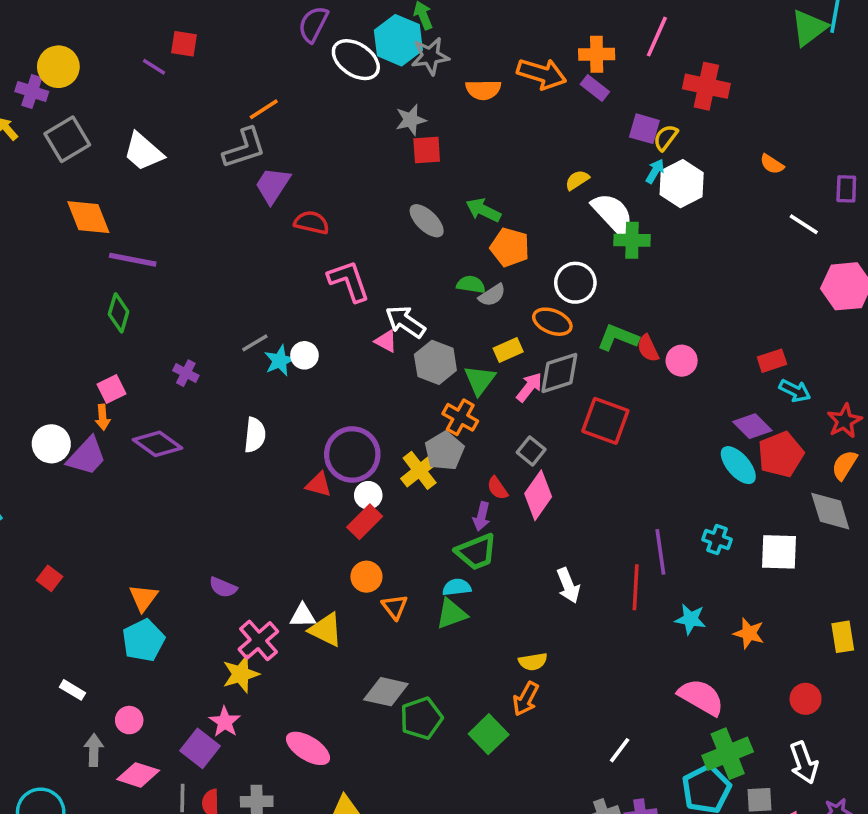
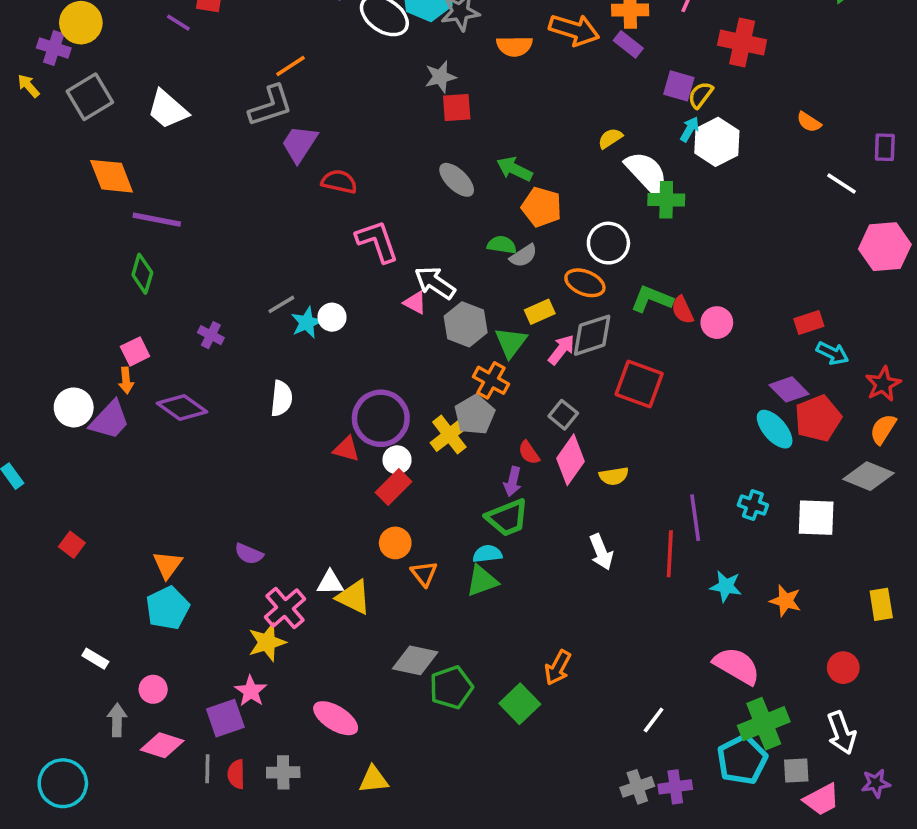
gray diamond: (830, 511) -> (869, 476), turned -51
yellow semicircle: (533, 662) -> (614, 476), moved
purple square: (200, 748) -> (225, 718), turned 33

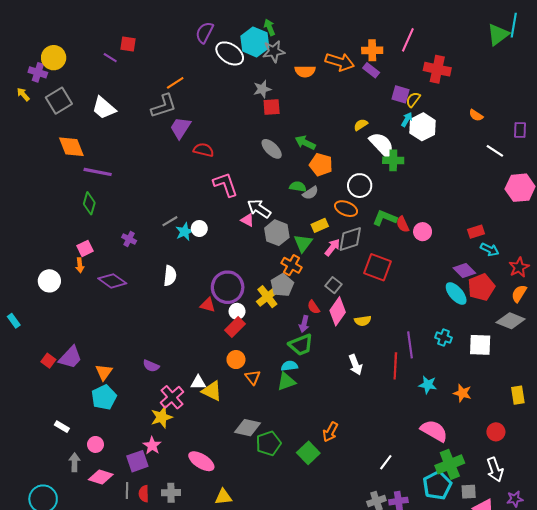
purple trapezoid: (110, 420) -> (70, 357), moved

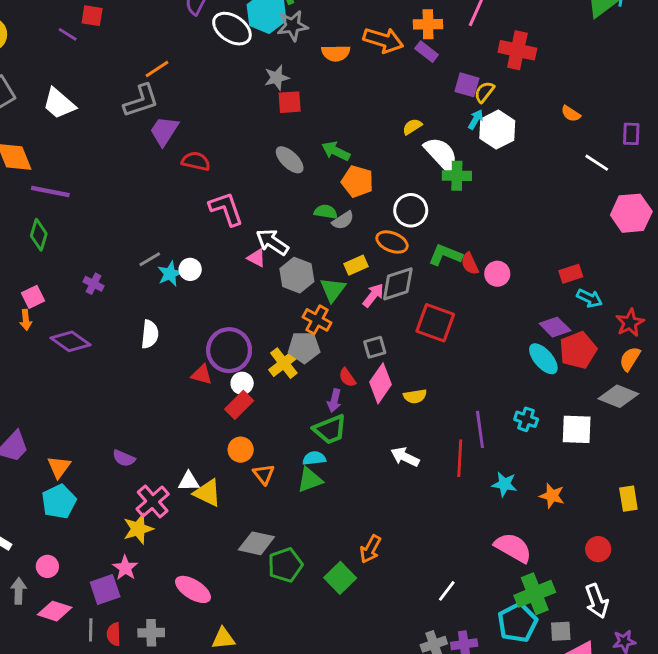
gray pentagon: (282, 285) -> (304, 347), turned 30
gray square: (333, 285) -> (375, 347), turned 35
white arrow: (355, 365) -> (405, 457), turned 138

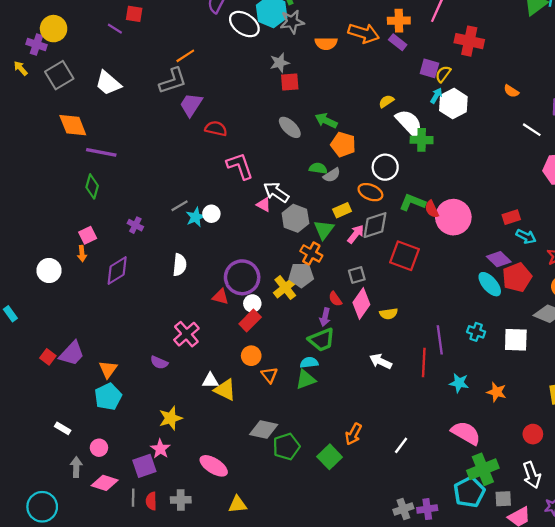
pink circle: (497, 274) -> (453, 217), size x1.8
purple diamond: (70, 341) -> (117, 271), turned -68
pink cross: (153, 502) -> (186, 334), moved
white line: (447, 591) -> (401, 445), moved

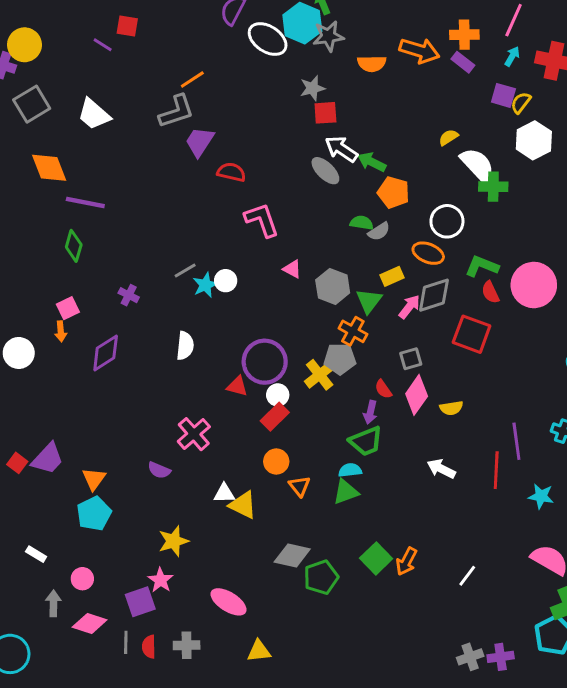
cyan arrow: (436, 96) -> (512, 56), moved
white arrow: (276, 192) -> (341, 149), moved
red semicircle: (432, 209) -> (490, 292), moved
green square: (330, 457) -> (376, 558), moved

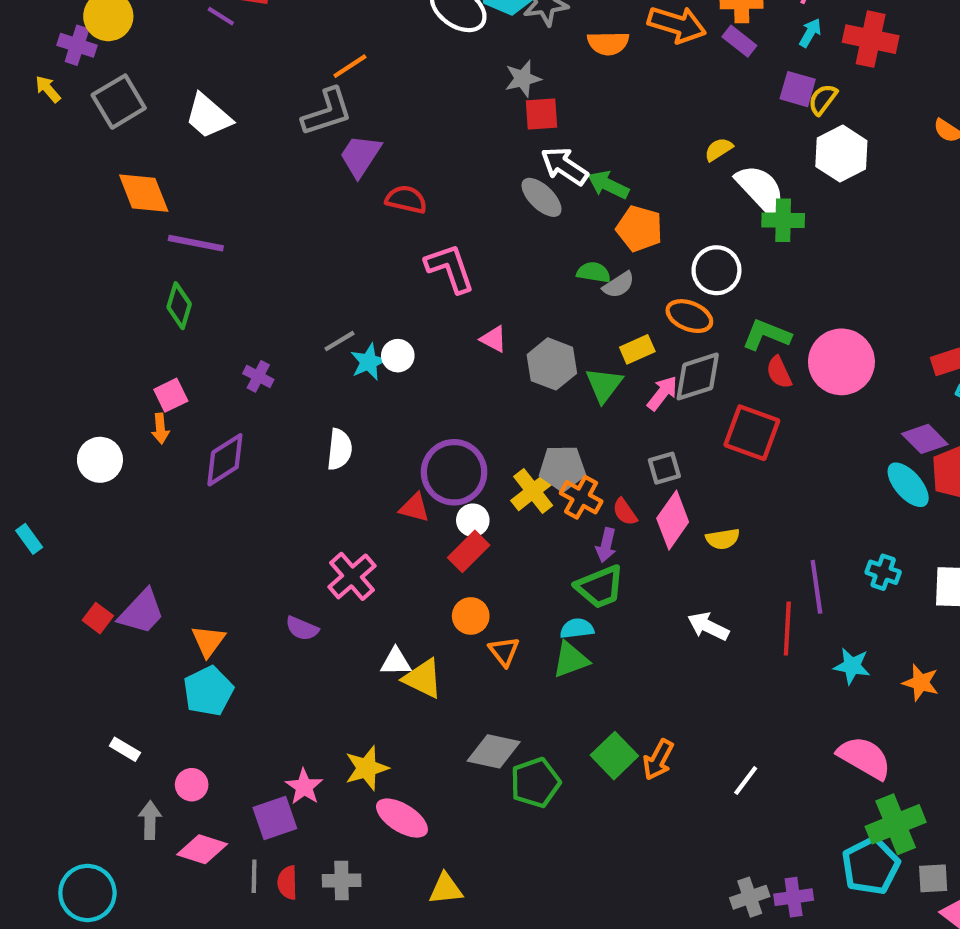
orange cross: (353, 331) -> (581, 497), moved
yellow star: (174, 541) -> (367, 768), moved

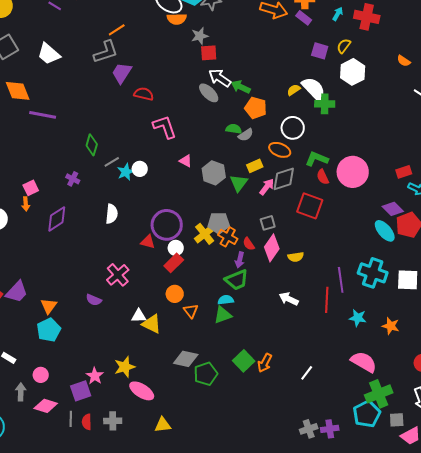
orange semicircle: (608, 43) -> (177, 19), moved
purple square: (798, 89) -> (320, 51), moved
yellow semicircle: (719, 149) -> (294, 90), moved
green diamond: (179, 306) -> (92, 145), moved
cyan cross: (883, 572) -> (373, 273), size x1.8

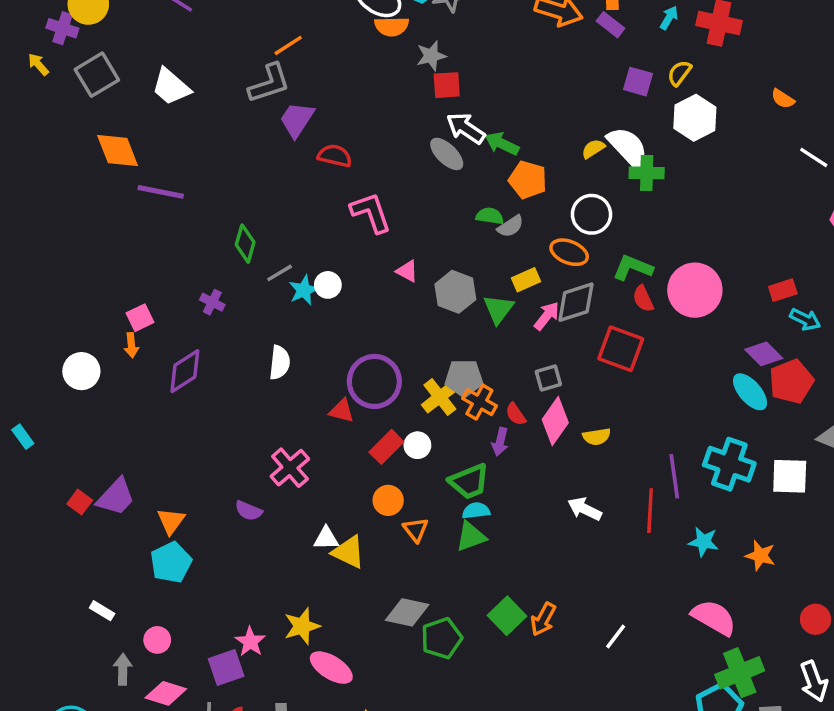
white circle: (176, 248) -> (417, 445), moved
green trapezoid: (237, 280) -> (469, 481), moved

